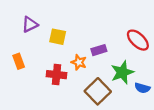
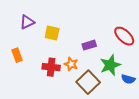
orange star: (79, 62) -> (71, 64), moved

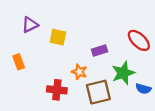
red cross: (51, 67) -> (57, 90), moved
brown square: (88, 82) -> (98, 92), turned 30

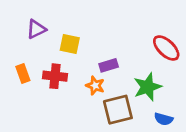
purple rectangle: (100, 51) -> (109, 65), moved
blue semicircle: (143, 89) -> (164, 119), moved
red cross: (57, 90) -> (55, 76), moved

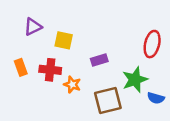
red ellipse: (166, 48) -> (152, 44), turned 60
orange star: (95, 86) -> (72, 85), moved
blue semicircle: (164, 119) -> (156, 98), moved

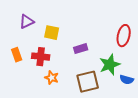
orange star: (72, 85) -> (52, 78), moved

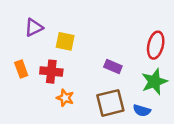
purple rectangle: (81, 49) -> (113, 66), moved, turned 40
green star: (110, 65) -> (154, 82), moved
blue semicircle: (127, 80) -> (142, 110), moved

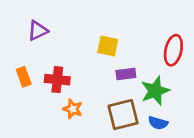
yellow square: (65, 41) -> (108, 46), moved
purple rectangle: (113, 66) -> (126, 74), turned -30
green star: (154, 82) -> (155, 91), moved

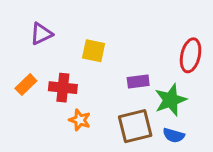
yellow square: (108, 46) -> (94, 51), moved
orange rectangle: (24, 77) -> (26, 85), turned 66

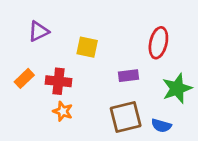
red ellipse: (191, 55) -> (158, 43), moved
green star: (171, 100) -> (177, 88), moved
orange star: (80, 120) -> (63, 111), moved

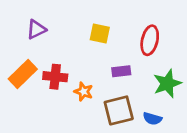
yellow square: (87, 47) -> (100, 34), moved
orange rectangle: (24, 78) -> (23, 74), size x1.5
orange star: (63, 111) -> (84, 92), moved

